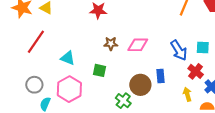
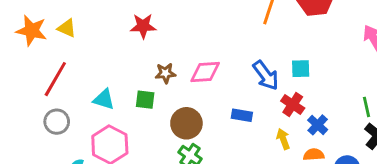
green square: (100, 70) -> (145, 100), moved
blue rectangle: (160, 76) -> (242, 115), turned -72
gray circle: (34, 85) -> (57, 122), moved
brown circle: (140, 85) -> (186, 123), moved

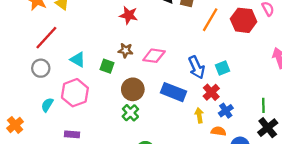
red star: (143, 26) -> (129, 15), moved
cyan square: (301, 69) -> (222, 68), turned -32
blue rectangle: (242, 115) -> (173, 92), size x1.6

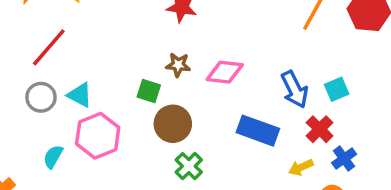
cyan triangle: (78, 60) -> (80, 95), moved
brown circle: (133, 89) -> (173, 124), moved
yellow arrow: (199, 115) -> (301, 167), turned -104

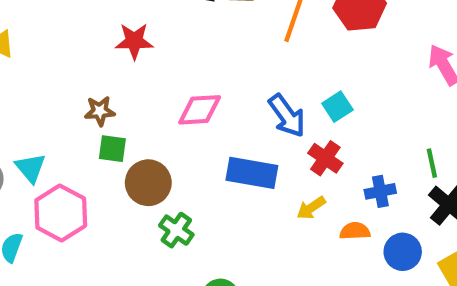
brown star: (178, 65) -> (100, 111), moved
cyan triangle: (80, 95) -> (31, 168), turned 32
blue cross: (344, 159) -> (380, 191), moved, turned 35

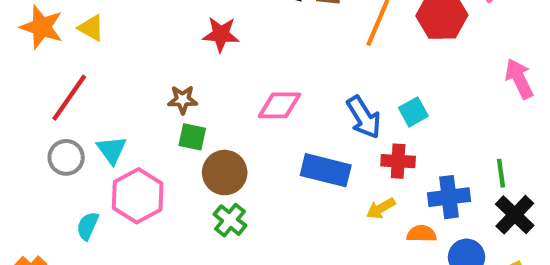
red cross: (325, 158) -> (398, 161), turned -36
blue cross: (380, 191) -> (449, 197), size x1.4
green cross: (176, 230) -> (230, 220), moved

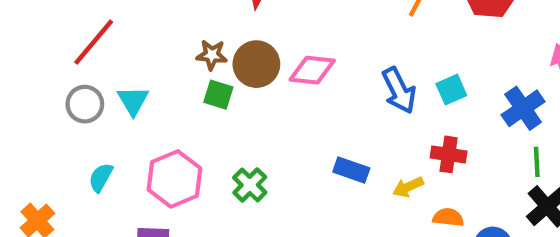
red cross: (398, 161) -> (449, 154), moved
blue rectangle: (326, 170) -> (351, 170), moved, size x0.7
brown circle: (225, 173) -> (256, 64), moved
pink hexagon: (138, 196) -> (174, 179), moved
blue cross: (449, 197) -> (523, 108), moved, turned -33

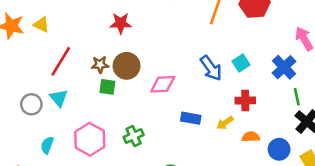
red line: (94, 42) -> (61, 61), moved
pink diamond: (312, 70) -> (163, 84), moved
green cross: (250, 185) -> (134, 136), turned 30

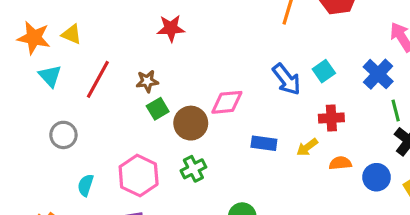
brown circle: (127, 66) -> (191, 123), moved
green square: (107, 87) -> (158, 109), turned -36
cyan triangle: (59, 98) -> (50, 76), moved

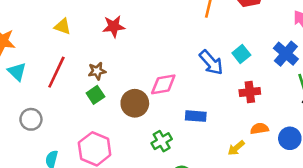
yellow triangle: (72, 34) -> (63, 27), moved
green square: (158, 109) -> (95, 95), moved
yellow arrow: (307, 147) -> (236, 148), moved
green cross: (193, 169) -> (162, 141), moved

